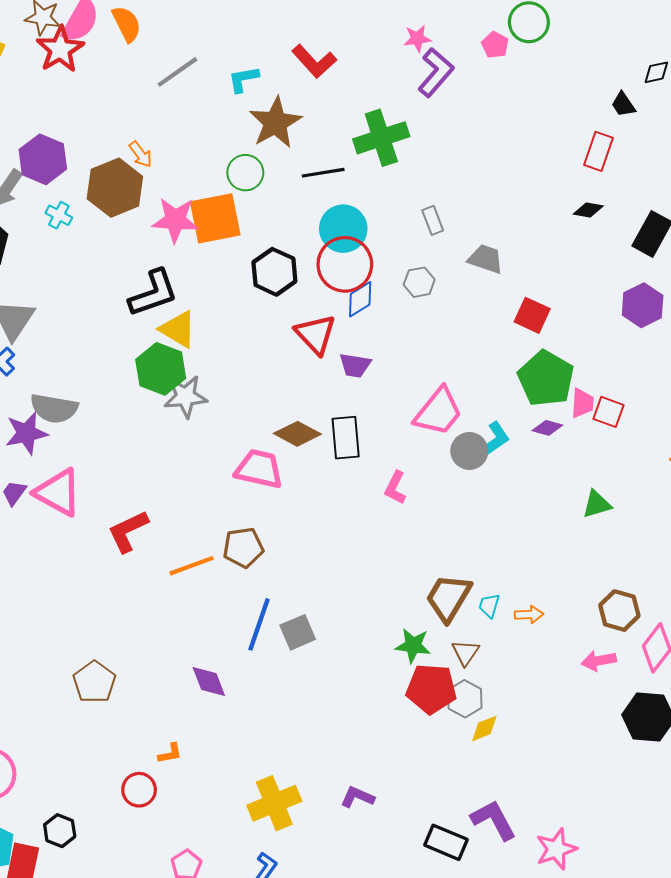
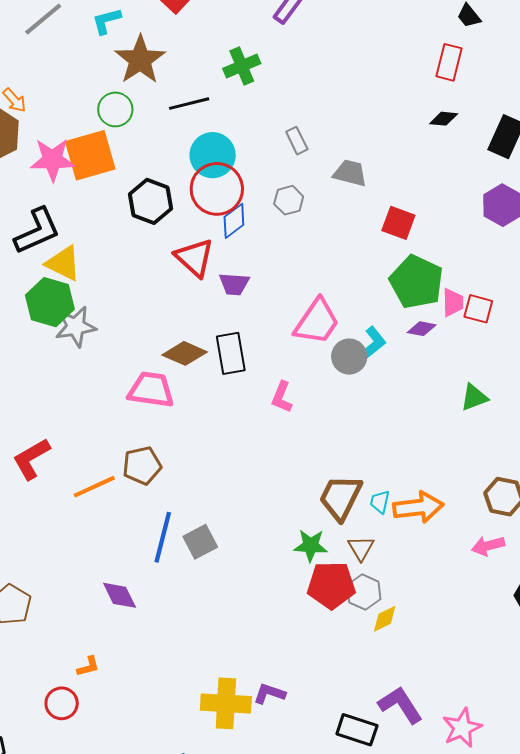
green cross: (381, 138) -> (242, 66), size x0.7
orange arrow: (529, 615) -> (418, 507), size x1.8
yellow cross: (274, 803) -> (226, 703), moved, turned 30

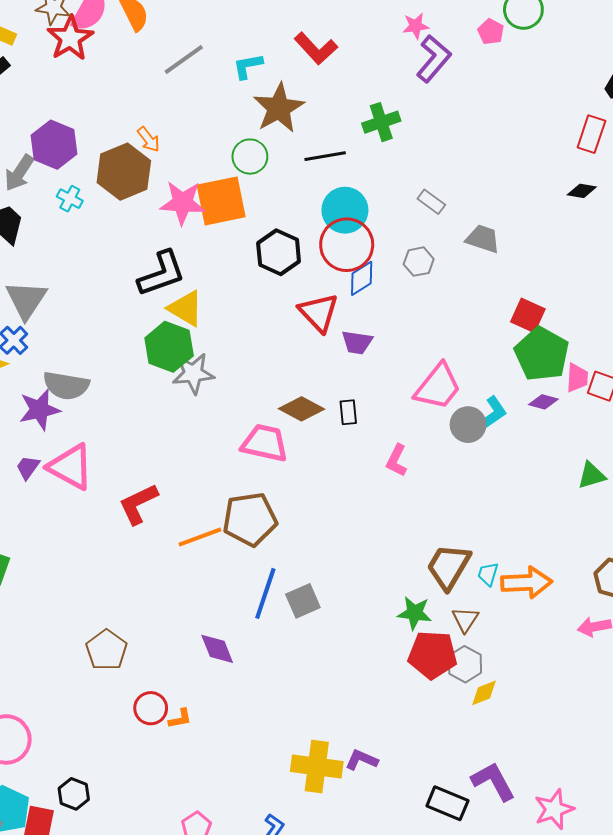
gray rectangle: (297, 141) -> (431, 202), turned -32
red square: (398, 223) -> (528, 315), moved
black rectangle: (231, 353) -> (348, 412), size x0.6
brown pentagon: (142, 465) -> (250, 519), size x1.4
red circle: (62, 703) -> (151, 708), moved

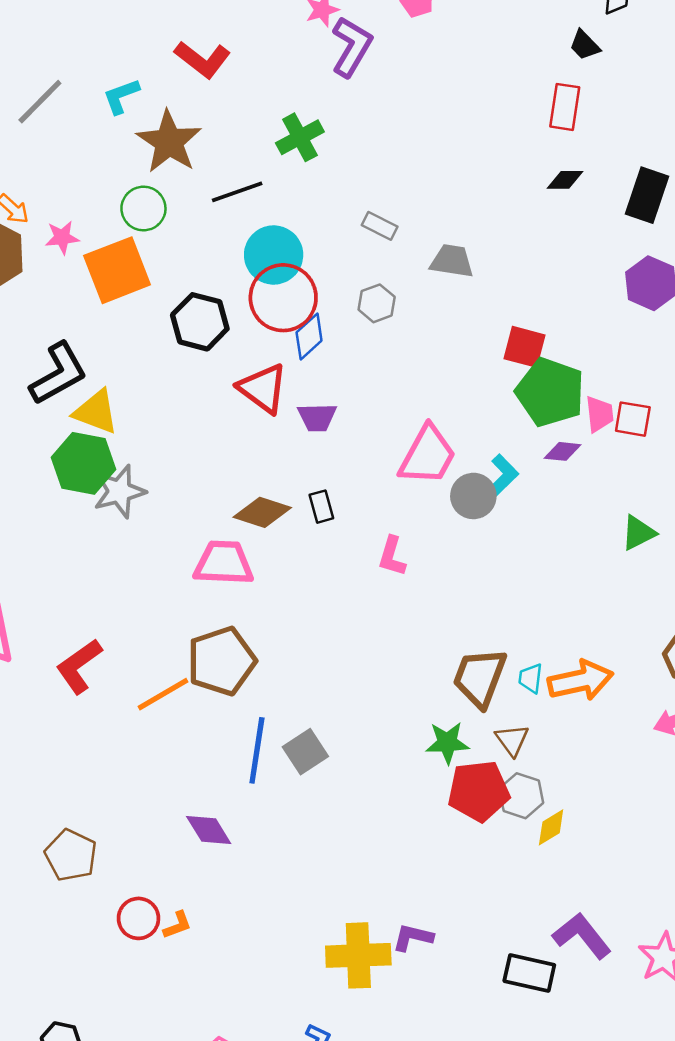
pink star: (183, 203) -> (62, 237), moved, size x0.6

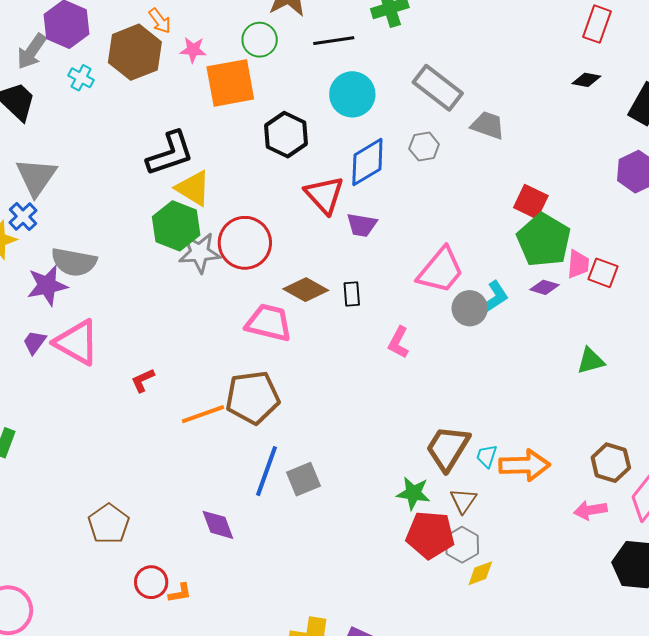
gray rectangle: (380, 226) -> (438, 88), size x1.8
red circle: (283, 298) -> (245, 243), moved
blue diamond: (309, 337) -> (367, 162), size x1.4
red L-shape: (79, 666) -> (143, 380), size x0.6

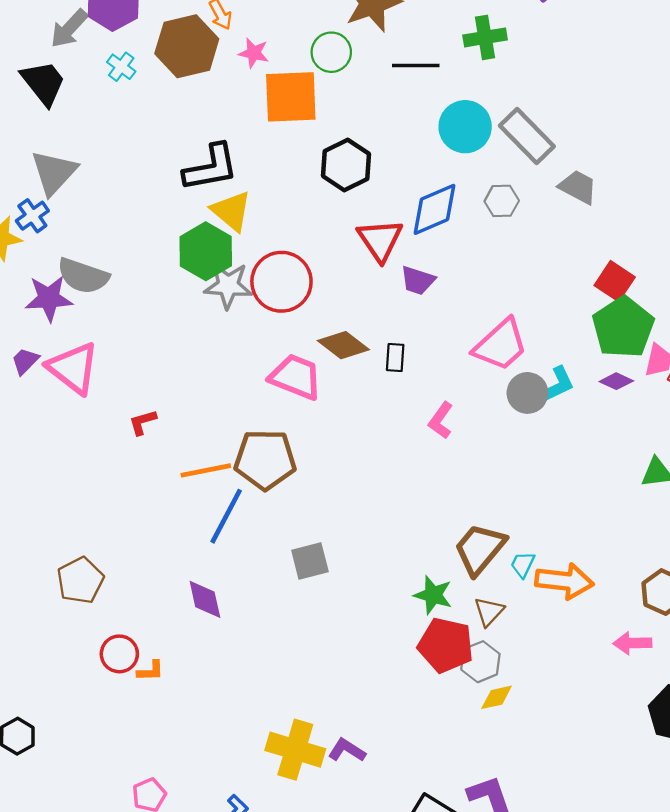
cyan circle: (352, 94) -> (465, 127), moved
blue line: (267, 471) -> (226, 516), moved

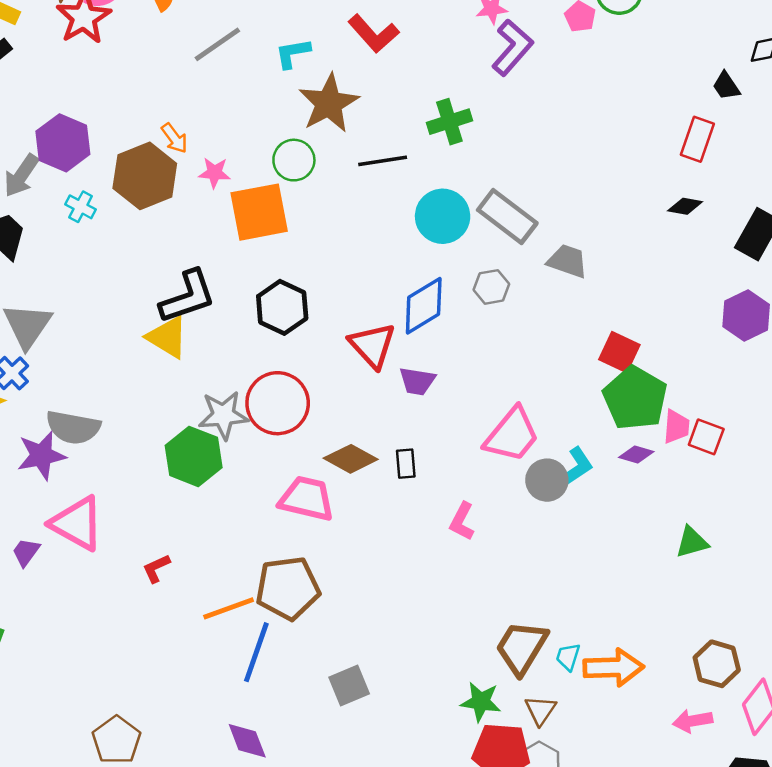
black hexagon: (346, 165) -> (282, 307), moved
yellow triangle: (231, 211) -> (168, 337), moved
green hexagon: (206, 251) -> (194, 456), moved
purple trapezoid: (25, 361) -> (26, 552), moved

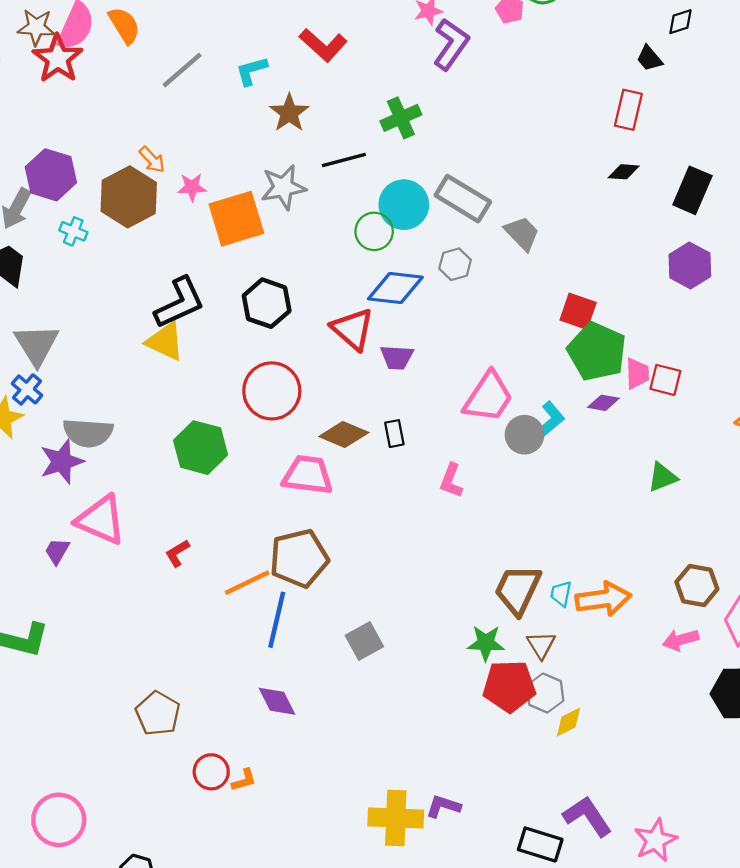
brown star: (329, 103) -> (289, 113), size x0.7
green circle: (294, 160) -> (374, 231), moved
gray trapezoid: (567, 261) -> (522, 233), turned 33
blue diamond: (424, 306) -> (395, 288), turned 44
gray star: (223, 415) -> (283, 187), moved

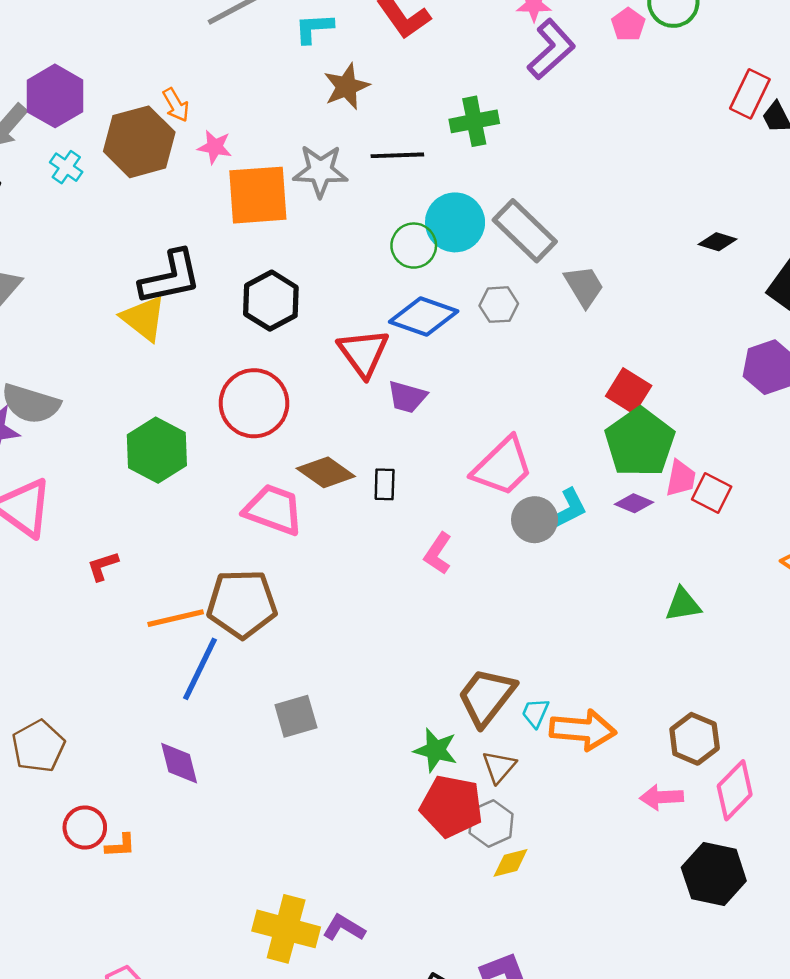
red rectangle: (628, 110) -> (750, 94), moved

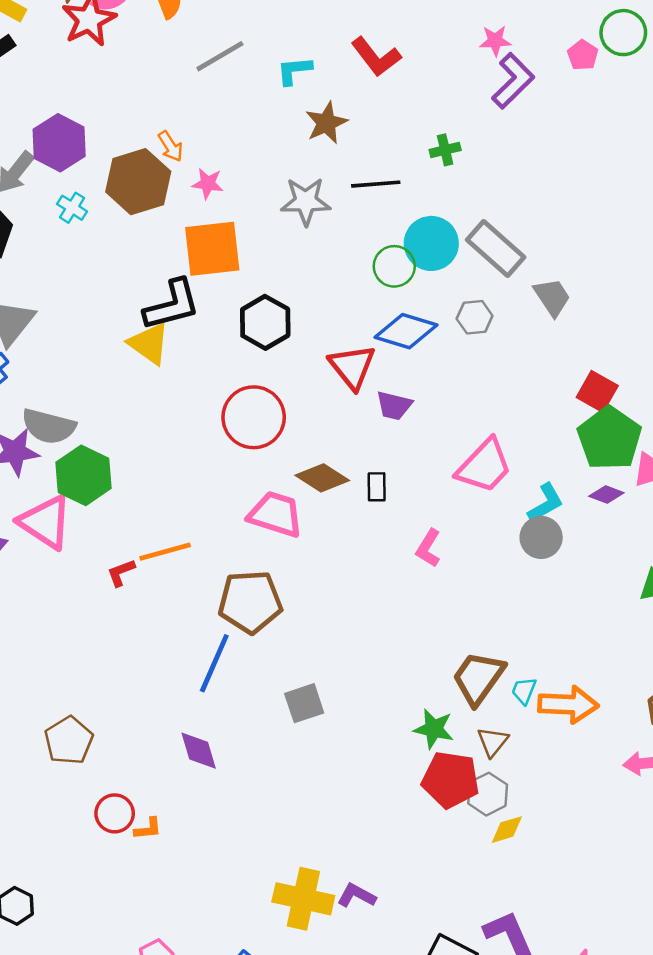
green cross: (474, 121) -> (445, 150), size x0.7
orange square: (258, 195) -> (212, 249), moved
green hexagon: (157, 450) -> (84, 475), moved
gray circle: (535, 520) -> (541, 537), moved
orange line: (176, 618) -> (165, 552), moved

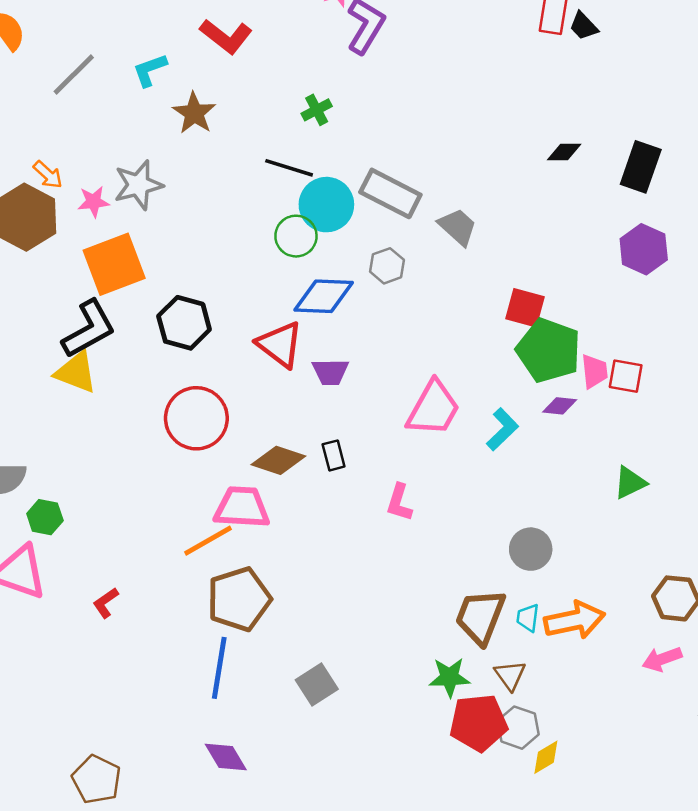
black line: (376, 184) -> (289, 168), moved, turned 36
gray star: (306, 201) -> (138, 185), moved
green hexagon: (84, 475) -> (45, 517), size x0.6
gray circle: (541, 537) -> (531, 549), moved
orange line: (165, 552) -> (208, 541), moved

